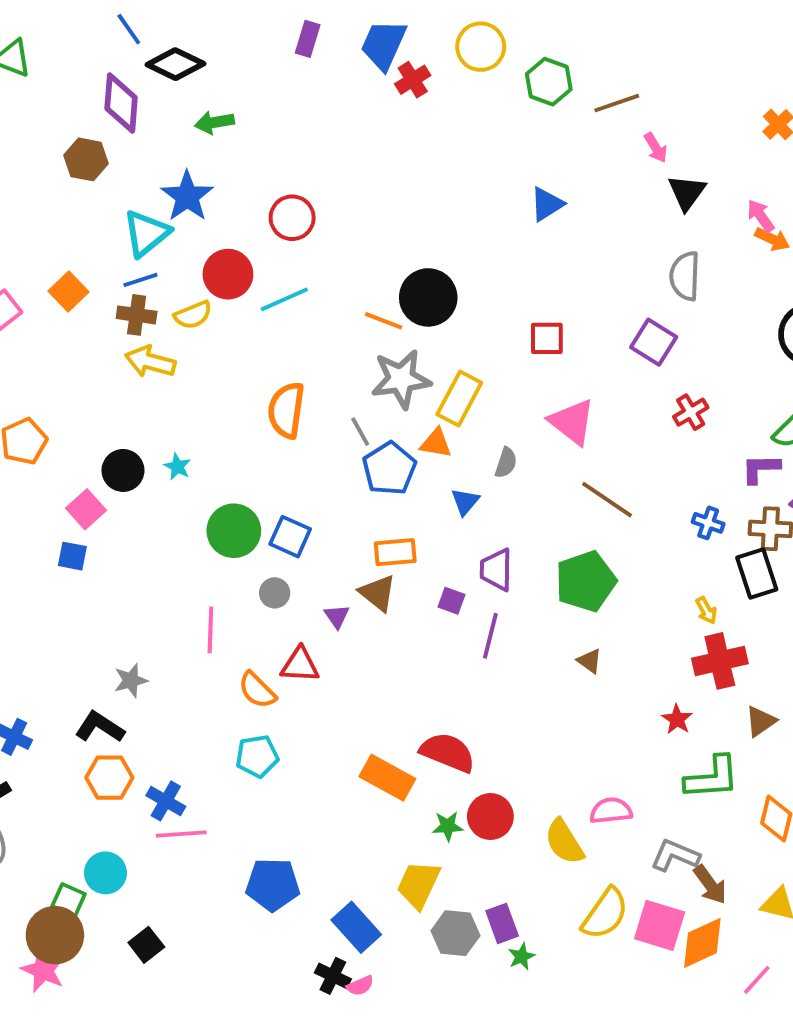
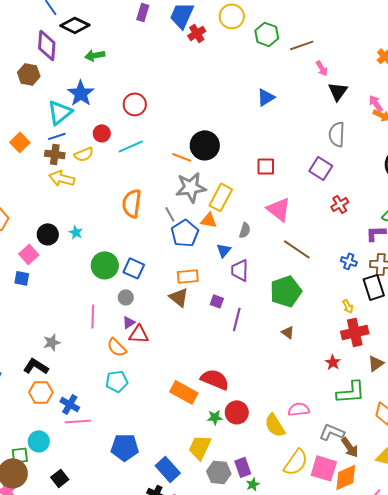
red circle: (228, 274) -> (102, 133), size x0.7
purple trapezoid: (496, 570) -> (240, 270), moved
purple triangle: (337, 616) -> (129, 322), moved, turned 32
green square: (69, 900) -> (20, 455), turned -30

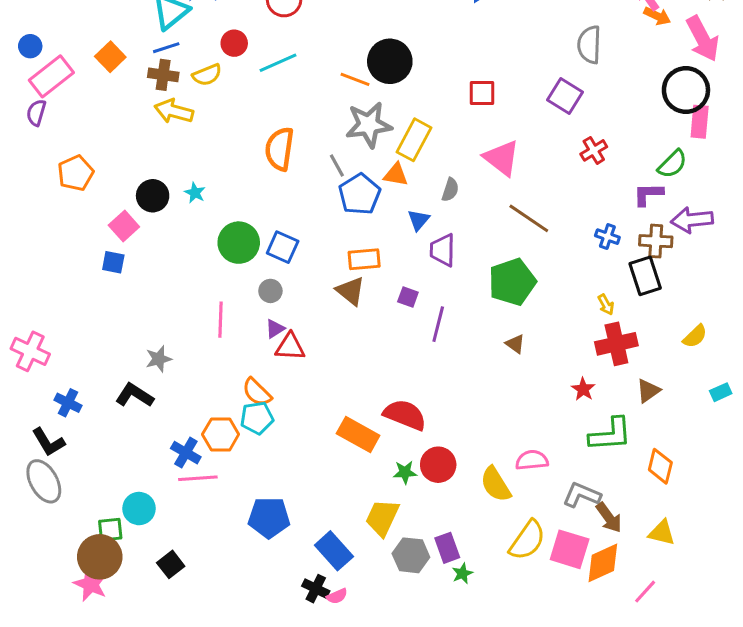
orange semicircle: (117, 347) -> (257, 392), moved
orange hexagon: (41, 392) -> (221, 434), moved

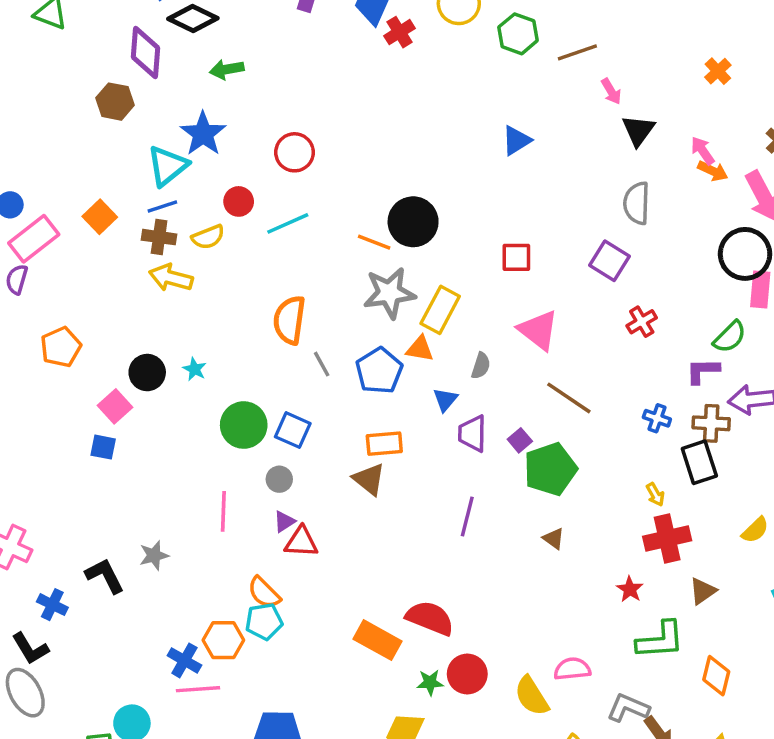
gray line: (337, 166) -> (322, 364), moved
purple square: (408, 297) -> (520, 440), moved, turned 30
black L-shape: (134, 395) -> (105, 576), moved, turned 30

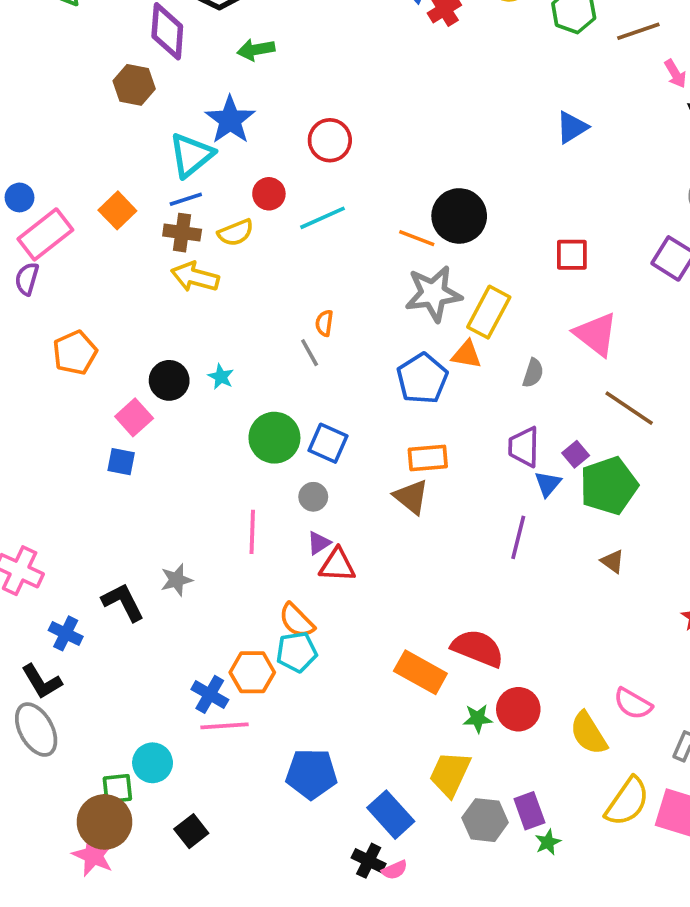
orange semicircle: (289, 320) -> (324, 323), size x0.5
gray line: (322, 364) -> (310, 353), moved
blue triangle: (445, 400) -> (548, 484), moved
pink semicircle: (572, 669) -> (633, 704), turned -144

